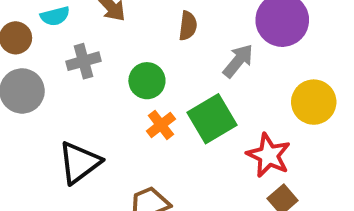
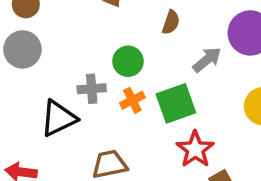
gray cross: (83, 61) -> (92, 89), moved
red star: (269, 155) -> (195, 149), moved

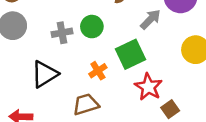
gray cross: (92, 89) -> (62, 33), moved
orange cross: (132, 100) -> (98, 71), moved

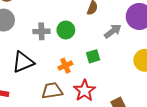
green square: (131, 54) -> (93, 56), size x0.6
red star: (148, 87) -> (85, 91), moved

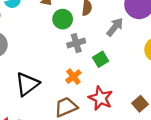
green circle: (66, 30) -> (63, 19), moved
gray cross: (41, 31) -> (76, 43), moved

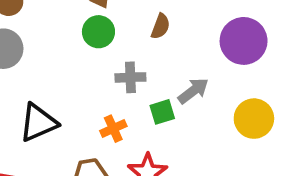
green circle: (63, 19) -> (98, 32), moved
gray arrow: (115, 27) -> (193, 91), moved

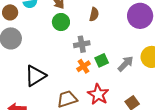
gray arrow: (193, 91) -> (126, 64), moved
orange cross: (113, 129) -> (84, 66), moved

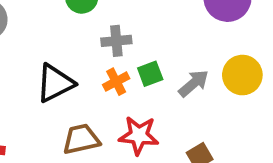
black triangle: (35, 76) -> (55, 83), moved
red star: (98, 94) -> (139, 135), turned -30

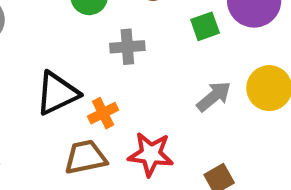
green square: (150, 74) -> (205, 26), moved
orange cross: (116, 82) -> (103, 113), moved

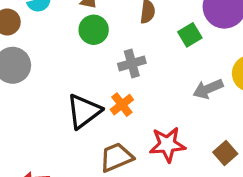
gray arrow: (214, 96) -> (208, 89), turned -152
orange cross: (103, 113) -> (122, 105), moved

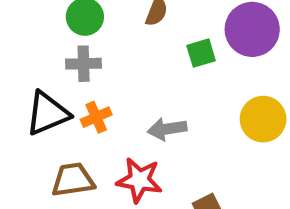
gray cross: (132, 63) -> (84, 64), moved
gray arrow: (208, 89) -> (167, 129), moved

